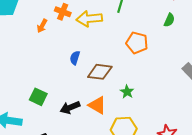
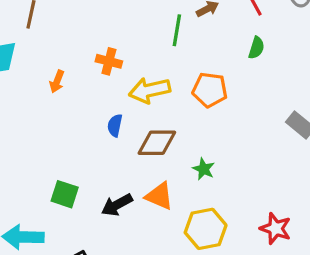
orange cross: (63, 12) -> (109, 61), moved
yellow arrow: (89, 19) -> (150, 90), moved

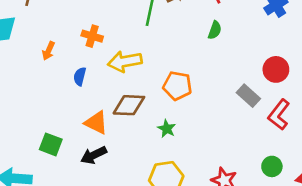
orange pentagon: (210, 90) -> (177, 86), moved
blue semicircle: (115, 125) -> (80, 76), moved
orange triangle: (159, 196) -> (96, 123), moved

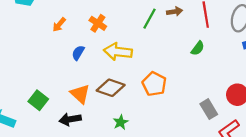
green star: (167, 129) -> (121, 122), moved

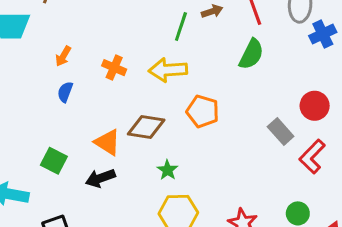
orange cross: (98, 23) -> (114, 68), moved
green semicircle: (198, 48) -> (251, 54), size x1.5
yellow arrow: (118, 52) -> (168, 70), moved
blue semicircle: (78, 53) -> (65, 92), moved

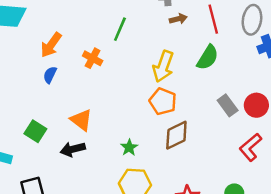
green line: (181, 27) -> (120, 29), moved
orange arrow: (63, 56) -> (51, 45), size x1.5
yellow arrow: (168, 70) -> (163, 66), moved, turned -72
brown diamond: (146, 127) -> (176, 135), moved, turned -40
gray rectangle: (281, 131) -> (228, 105), moved

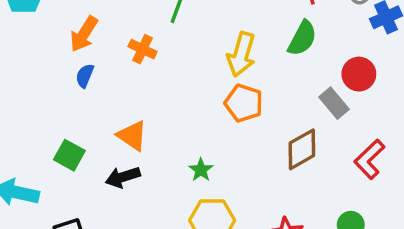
red circle: (256, 105) -> (359, 74), moved
brown diamond: (176, 135) -> (302, 149), moved

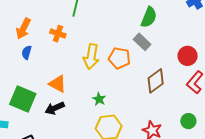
yellow arrow: (241, 54) -> (91, 57), moved
red circle: (359, 74) -> (188, 56), moved
gray rectangle: (334, 103) -> (142, 42), moved
green square: (69, 155) -> (23, 99), size x1.5

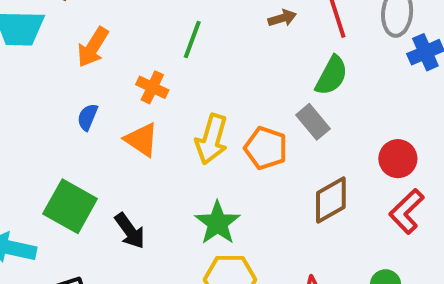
orange arrow: (23, 29) -> (93, 47), moved
orange triangle: (58, 84) -> (141, 140), moved
green star: (99, 99) -> (218, 223), size x1.6
black arrow: (55, 108) -> (130, 231), turned -108

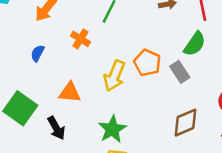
orange triangle: (141, 140) -> (70, 92), moved, turned -35
orange pentagon: (266, 148) -> (147, 63), moved

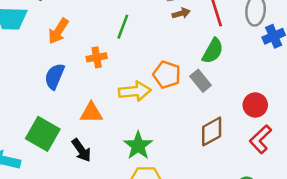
orange cross: (81, 39) -> (97, 57), turned -36
blue semicircle: (37, 53) -> (55, 76), size x1.5
yellow arrow: (114, 76) -> (135, 91), turned -112

